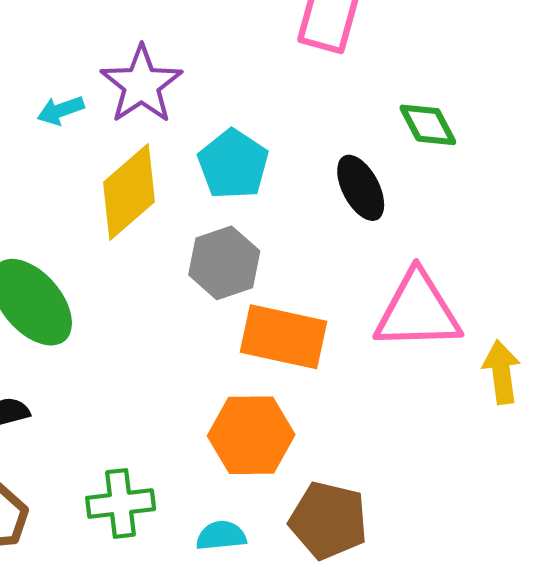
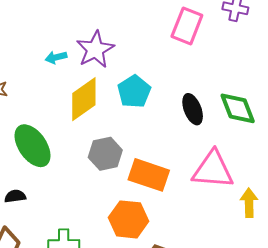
green diamond: (428, 125) -> (238, 108), moved, size x1.4
gray hexagon: (224, 263) -> (105, 154), moved

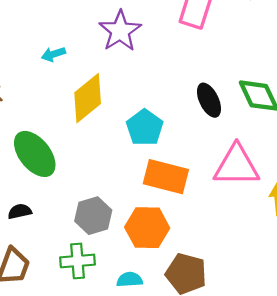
purple star: (95, 49) -> (120, 31), moved
cyan pentagon: (134, 92) -> (145, 128), moved
gray hexagon: (105, 154) -> (93, 216), moved

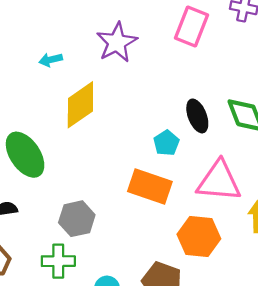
cyan pentagon: (145, 128) -> (166, 143), moved, size x0.7
orange hexagon: (147, 228) -> (199, 236), moved

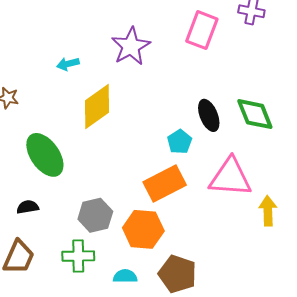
orange rectangle: (150, 187) -> (165, 183), turned -45
orange hexagon: (199, 236) -> (143, 229), moved

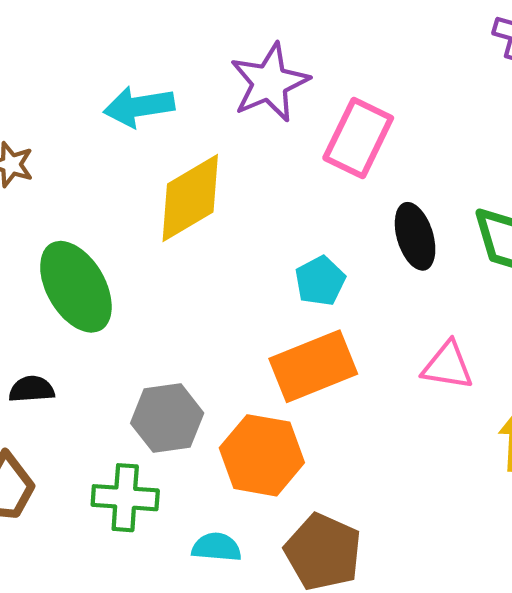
pink rectangle: (202, 30) -> (358, 138), moved
cyan arrow: (68, 64) -> (139, 107), size x1.5
cyan pentagon: (180, 142) -> (320, 281), moved
pink triangle: (230, 177) -> (448, 366), size x0.6

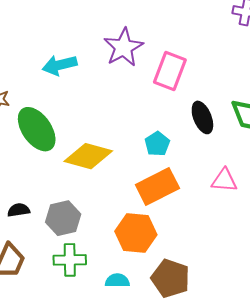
yellow diamond: (190, 198) -> (88, 156), moved, turned 51
green ellipse: (76, 287) -> (37, 129), moved
gray hexagon: (167, 418) -> (63, 218), moved

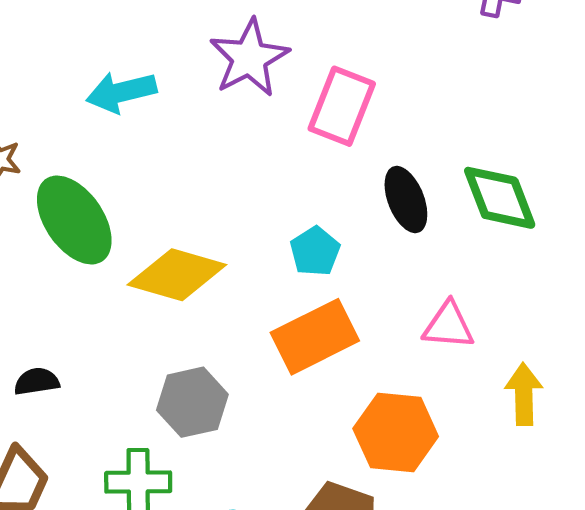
gray hexagon: (63, 218) -> (192, 402), moved
orange hexagon: (136, 233) -> (396, 433), moved

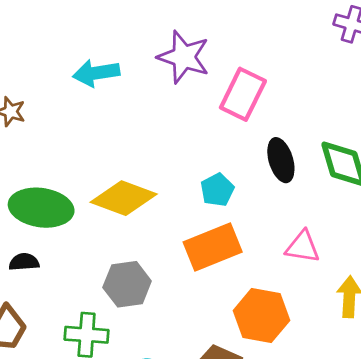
purple star: (249, 58) -> (184, 57), turned -30
green ellipse: (74, 220) -> (41, 208), moved, turned -52

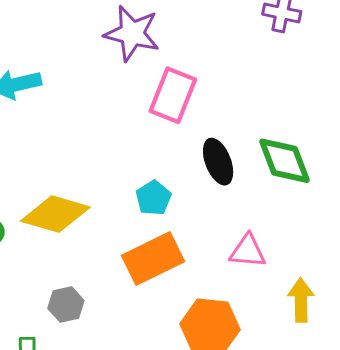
purple star: (184, 57) -> (132, 33), moved
gray hexagon: (127, 284) -> (66, 305), size x0.7

